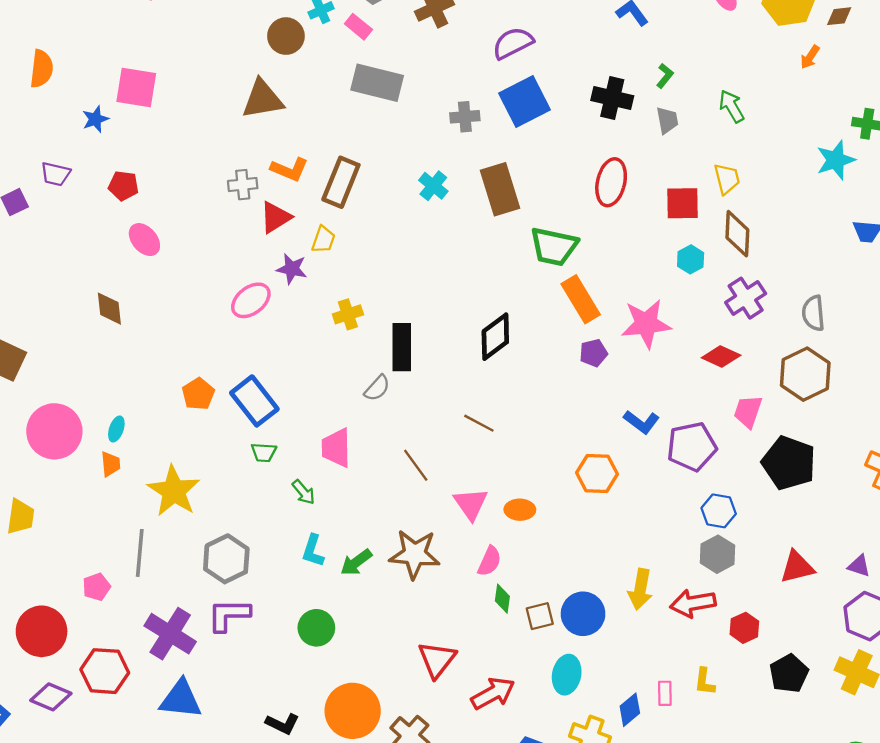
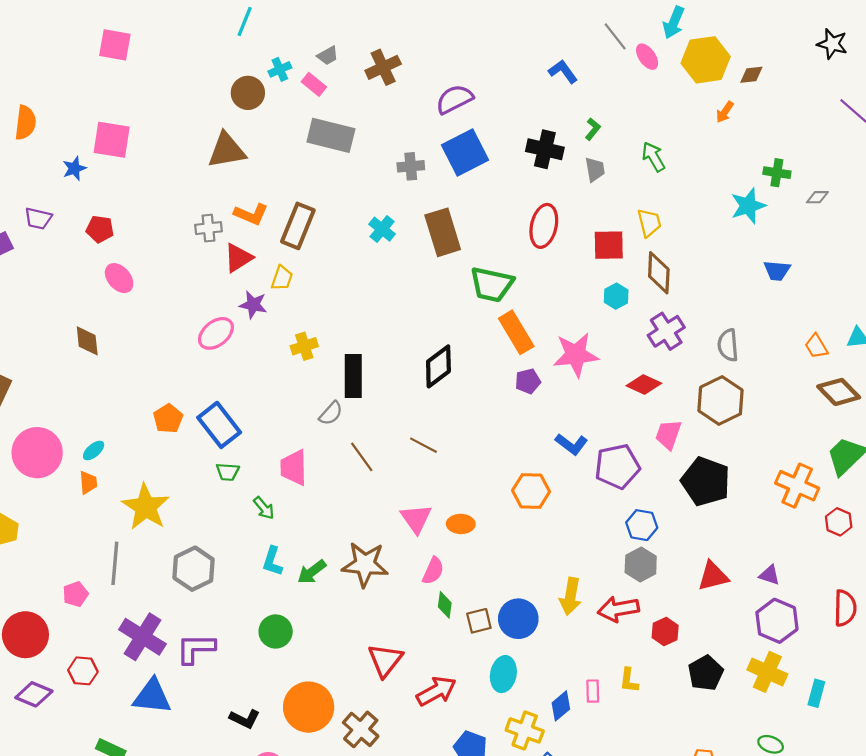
cyan ellipse: (116, 429) -> (94, 451), turned 30
brown line: (416, 465) -> (362, 457), moved
purple L-shape: (229, 615) -> (196, 649), moved
red hexagon: (105, 671) -> (83, 671), size x0.7

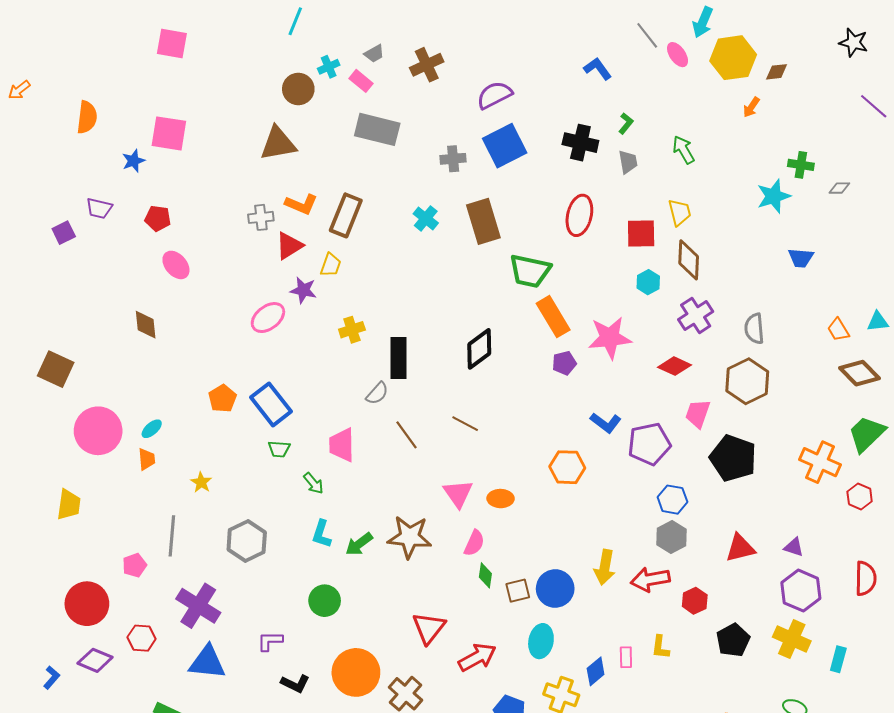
yellow star: (146, 507) -> (201, 482), size x0.5
purple L-shape: (196, 649) -> (270, 641), moved, size x0.7

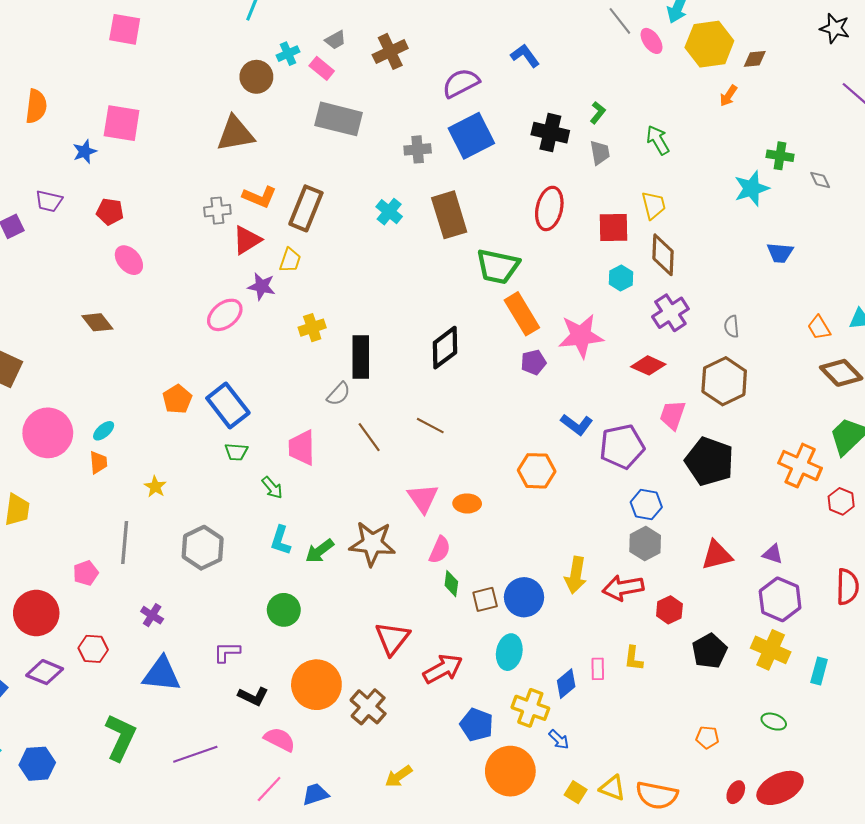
blue L-shape: (598, 69) -> (525, 56), moved
gray diamond: (839, 188) -> (820, 180), turned 65
brown diamond: (146, 325) -> (97, 322), turned -32
gray semicircle: (754, 329) -> (732, 326), size x0.7
purple cross: (198, 606) -> (152, 615), size x0.5

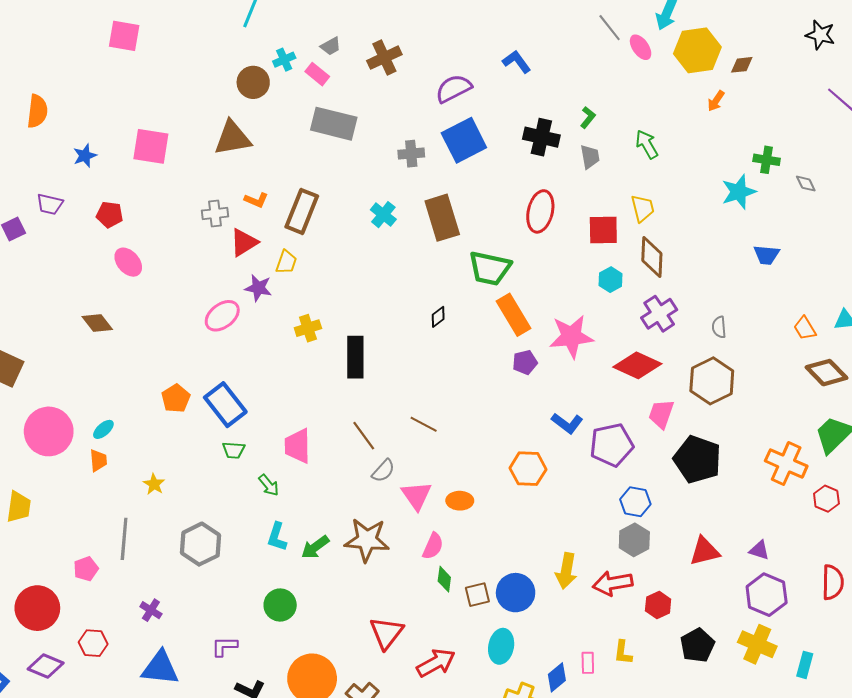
pink square: (122, 123) -> (151, 146), moved
orange L-shape: (260, 197) -> (256, 200), size x0.7
black diamond: (445, 348) -> (438, 317), moved, size x0.5
red diamond: (648, 365) -> (637, 365), size x1.4
gray semicircle: (339, 394) -> (383, 471), moved

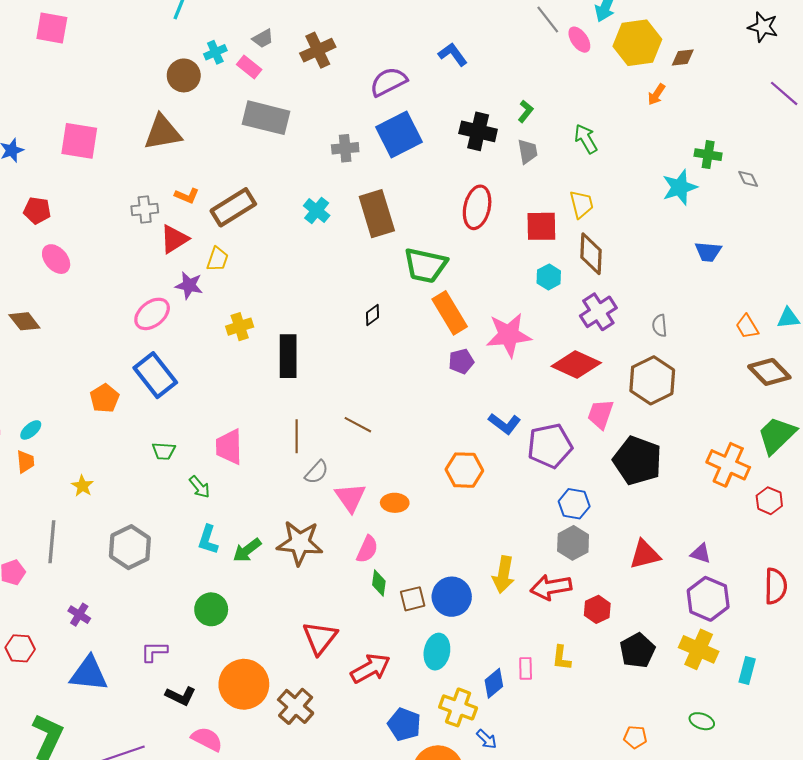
brown rectangle: (302, 211) -> (233, 207), turned 36
blue rectangle: (225, 405) -> (155, 375), moved
brown line: (364, 436) -> (297, 436), turned 36

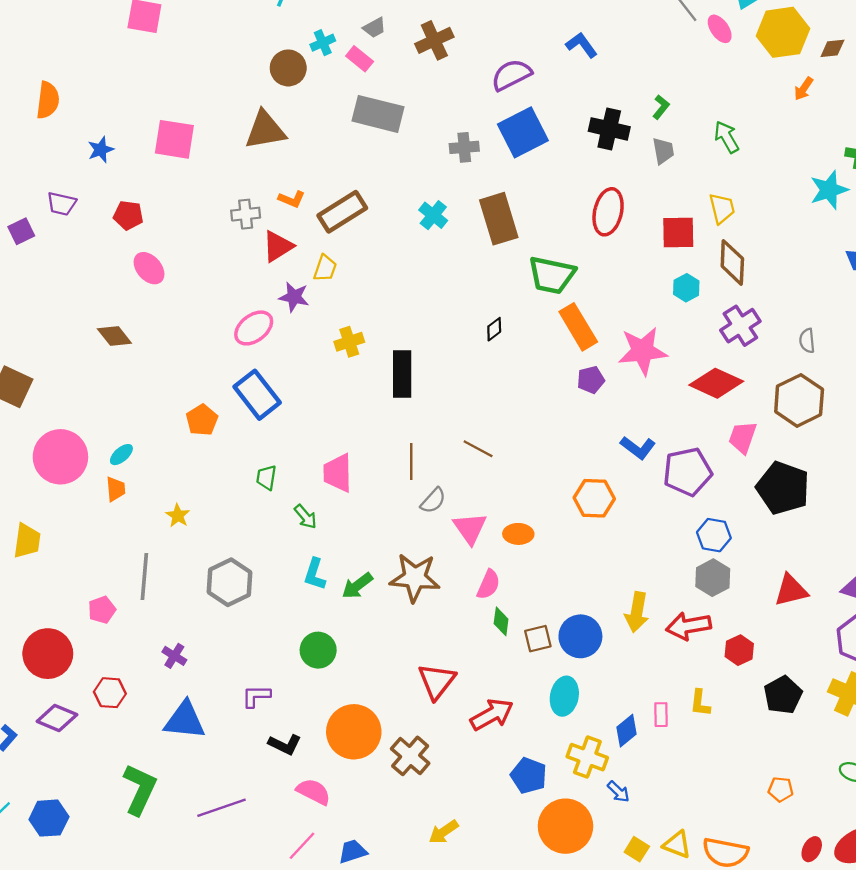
green trapezoid: (164, 451) -> (266, 478), turned 95

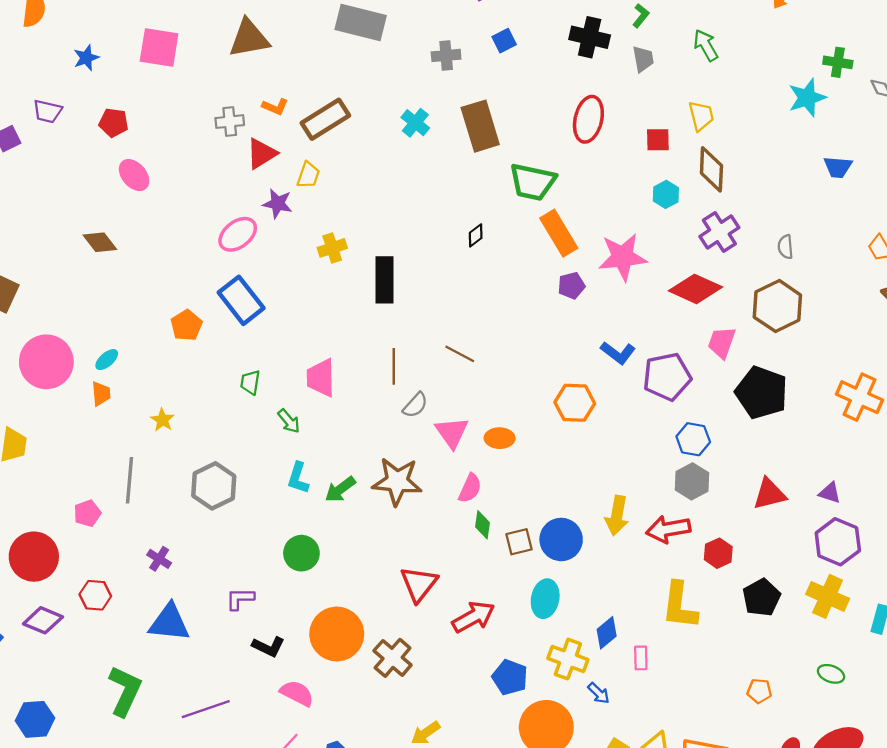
blue square: (523, 132) -> (504, 41), size x0.5
red square: (678, 232) -> (658, 140), size x0.7
yellow L-shape: (700, 703) -> (680, 606), size x1.8
pink rectangle: (661, 715) -> (641, 658), moved

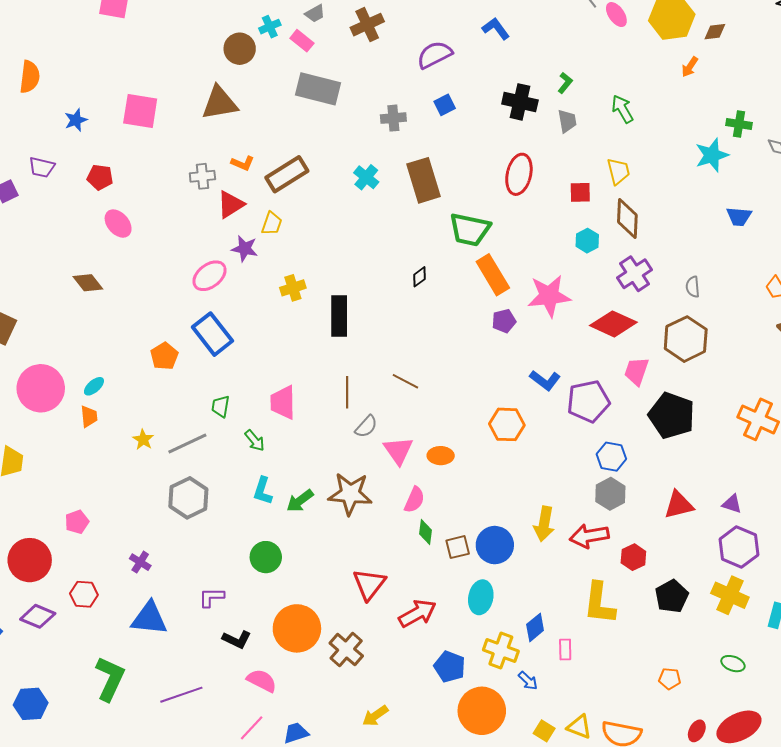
gray line: (129, 480) -> (187, 444), moved, turned 60

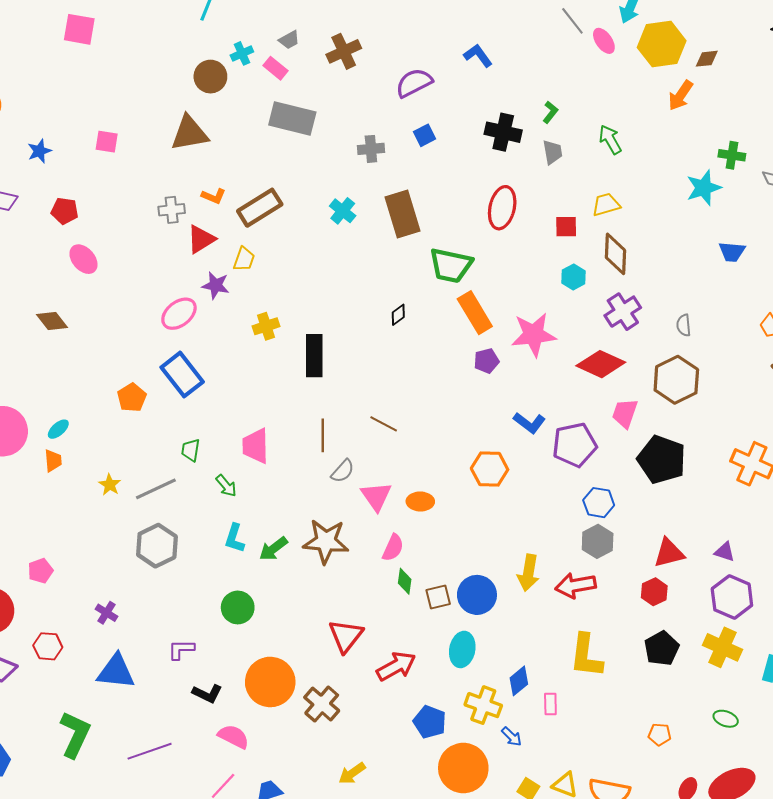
orange arrow: (690, 67) -> (681, 95), size x1.4
pink square: (140, 111) -> (107, 142), size x0.6
yellow trapezoid: (618, 171) -> (606, 205), turned -92
red hexagon: (633, 557) -> (654, 592), moved

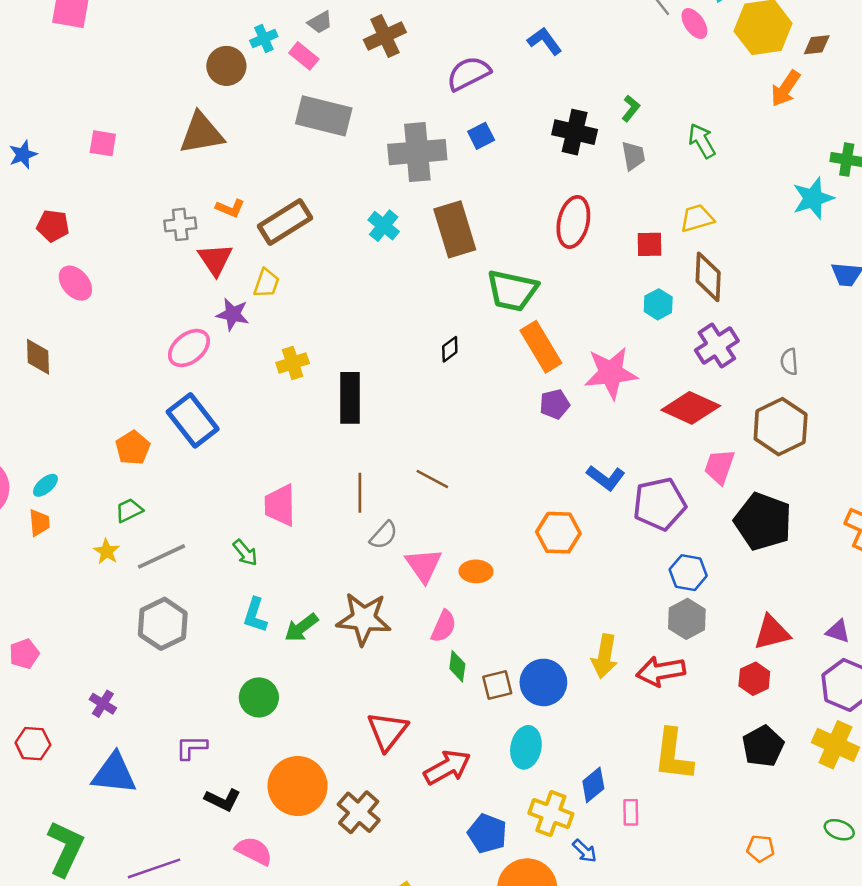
gray cross: (371, 149) -> (417, 152), size x1.8
red triangle: (201, 239) -> (215, 259), turned -32
brown diamond: (52, 321) -> (38, 357), turned 36
green trapezoid: (190, 450) -> (129, 510), moved, turned 55

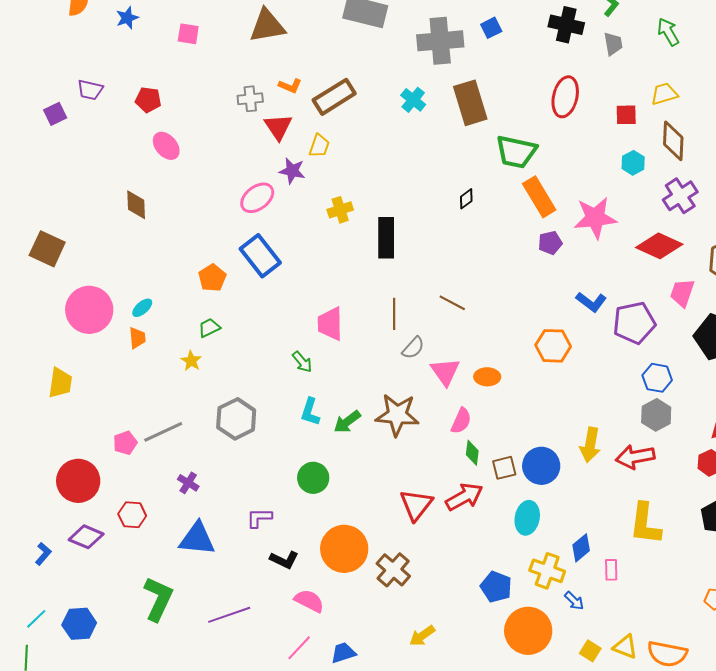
blue star: (23, 155) -> (127, 18), moved
gray line: (162, 556) -> (163, 432), moved
red arrow: (447, 767) -> (464, 497), moved

